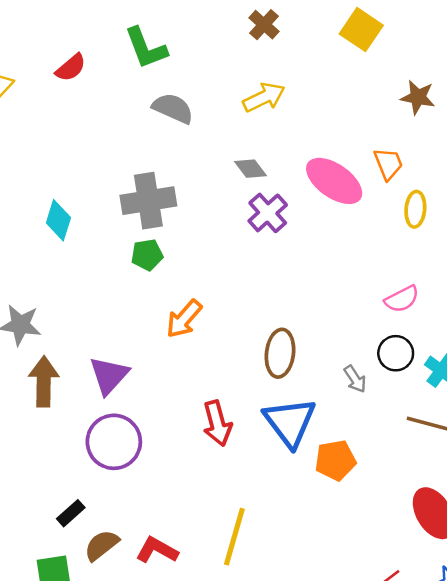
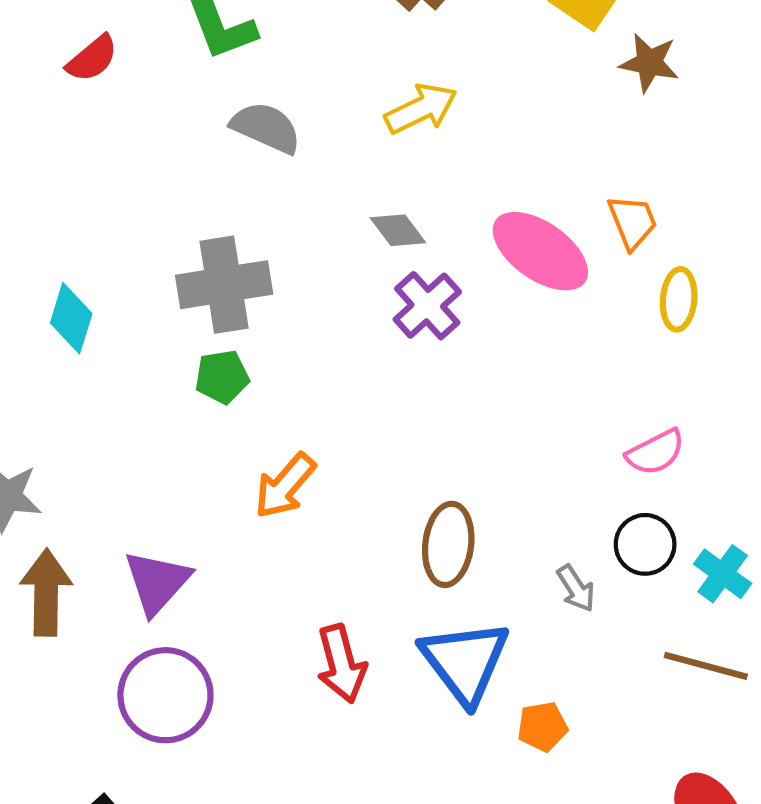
brown star: (418, 97) -> (649, 63), moved
orange pentagon: (335, 460) -> (542, 727), size x0.7

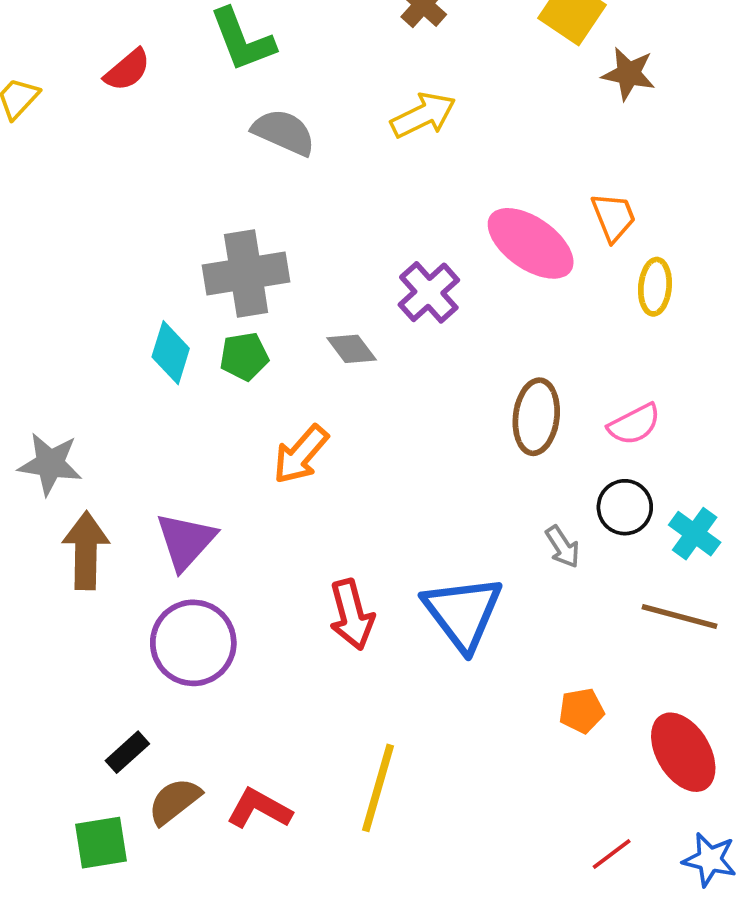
gray diamond: (398, 230) -> (352, 349), moved
cyan diamond: (71, 318) -> (171, 353), moved
brown ellipse: (448, 544) -> (536, 417), moved
orange pentagon: (542, 727) -> (581, 711), moved

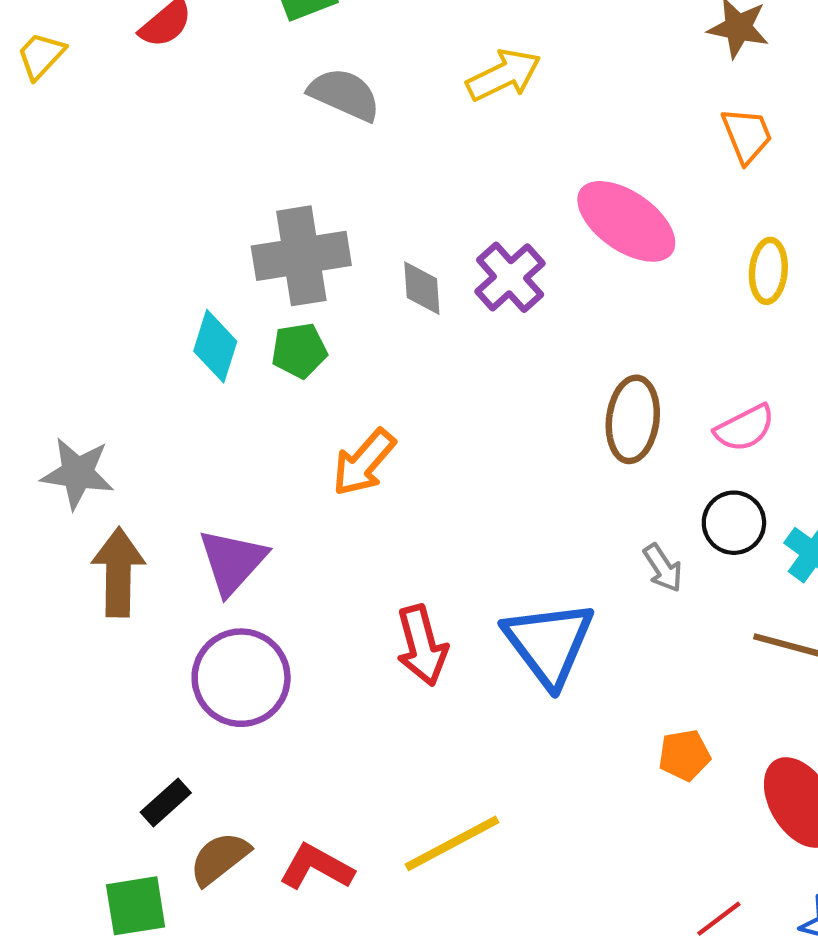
orange trapezoid: (614, 217) -> (747, 135), moved
gray diamond: (352, 349) -> (422, 288), moved, turned 33
yellow line: (378, 788) -> (452, 843), turned 46

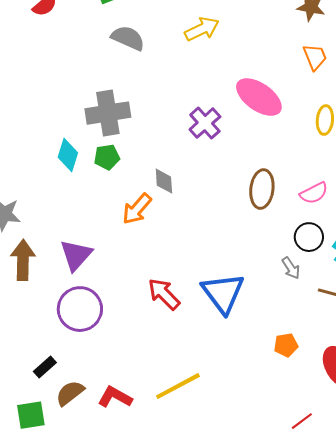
gray diamond: (422, 288) -> (164, 181), moved
gray arrow: (663, 568) -> (291, 268), moved
red arrow: (422, 645) -> (164, 294), turned 150

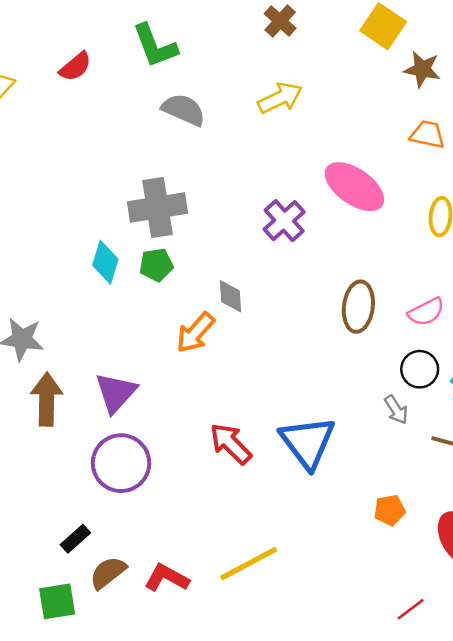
orange trapezoid: (315, 57) -> (428, 134), turned -56

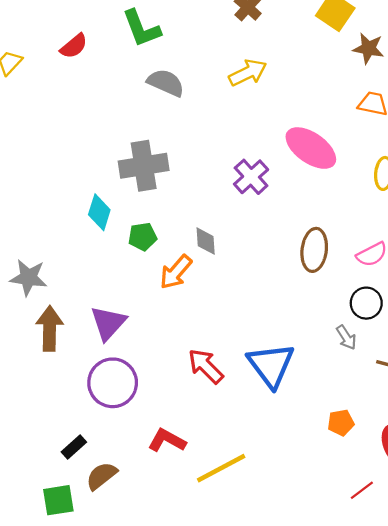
green pentagon: (156, 265) -> (143, 237), moved
red L-shape: (167, 578) -> (167, 440), moved
red line: (411, 609) -> (362, 490), moved

